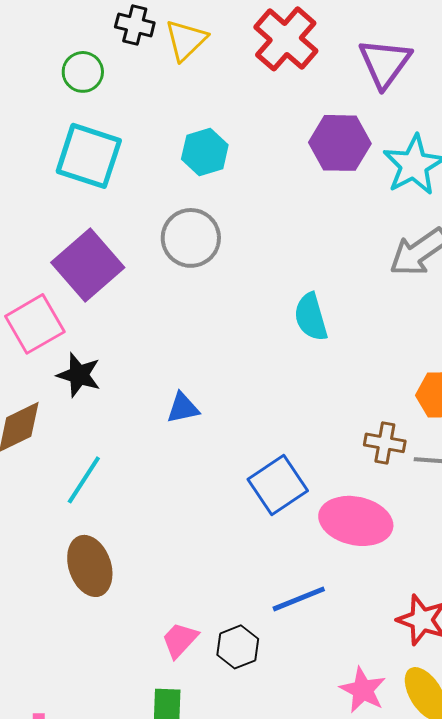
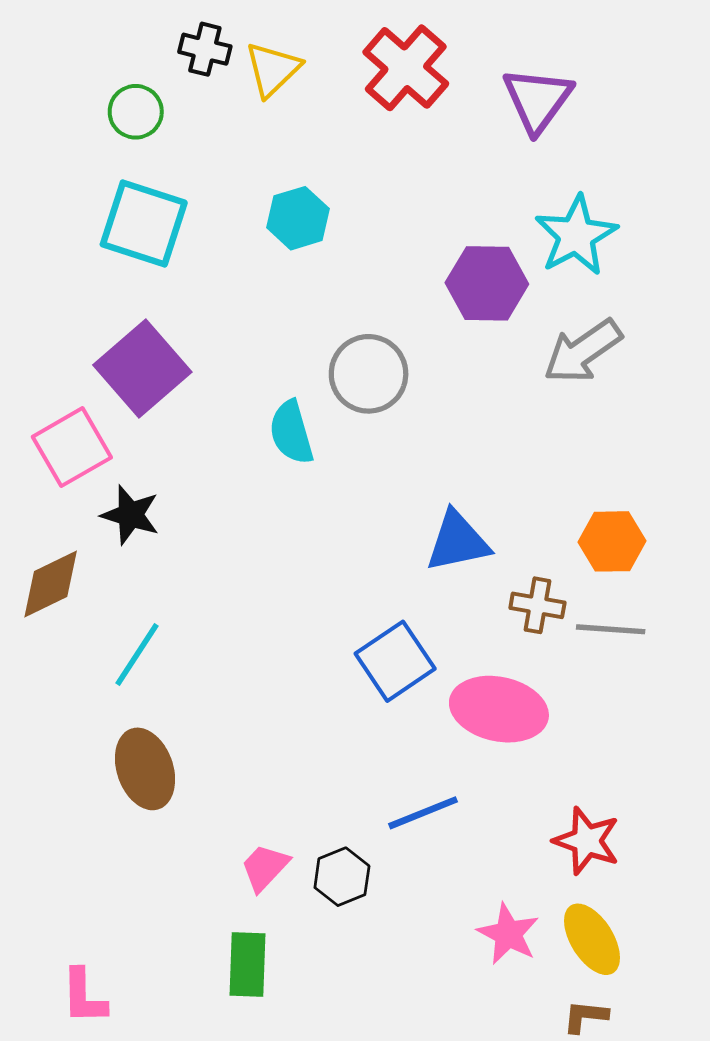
purple hexagon: (340, 143) -> (487, 283), moved
gray circle: (191, 238) -> (369, 374), moved
cyan semicircle: (311, 317) -> (291, 432), moved
blue triangle: (183, 408) -> (458, 541), moved, size x1.5

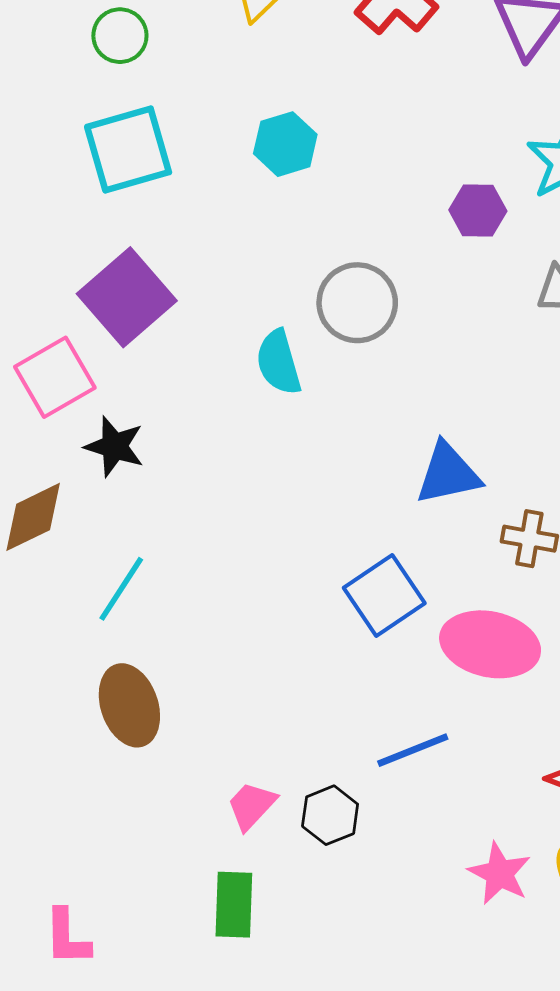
cyan square: (144, 224) -> (128, 149), turned -34
purple hexagon: (487, 283) -> (478, 211), size x0.7

